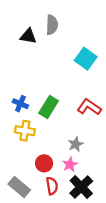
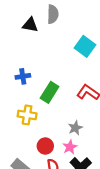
blue cross: (20, 104) -> (23, 76), moved, turned -32

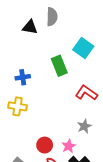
green rectangle: (50, 92) -> (59, 66), moved, turned -54
yellow cross: (27, 115) -> (17, 106), moved
gray star: (75, 128) -> (84, 126), moved

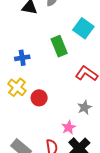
yellow cross: (17, 106) -> (17, 87), turned 30
red circle: (45, 145) -> (39, 98), moved

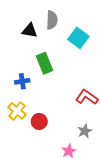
cyan square: (83, 28) -> (78, 38), moved
green rectangle: (59, 46) -> (45, 63), moved

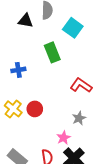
green rectangle: (45, 63) -> (52, 52), moved
yellow cross: (17, 111) -> (13, 109), moved

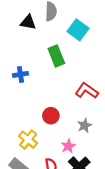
yellow cross: (13, 109) -> (28, 140), moved
red circle: (35, 109) -> (51, 116), moved

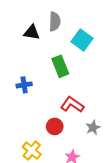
red L-shape: (87, 91) -> (72, 105), moved
gray star: (85, 125) -> (93, 128), moved

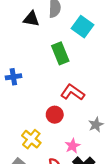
blue cross: (24, 85) -> (13, 77), moved
gray star: (93, 128) -> (96, 125), moved

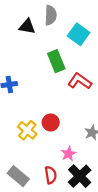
red L-shape: (73, 92) -> (80, 81), moved
yellow cross: (31, 139) -> (27, 130), moved

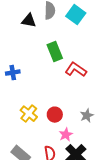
cyan square: (79, 34) -> (76, 15), moved
red circle: (51, 122) -> (55, 115), moved

